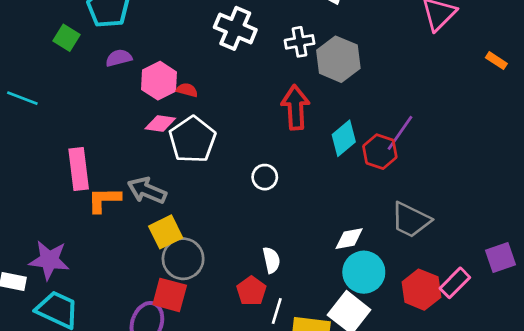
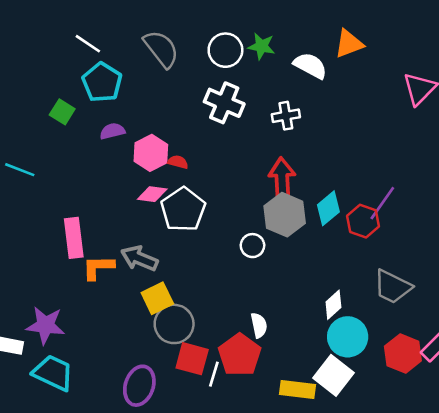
gray hexagon: (338, 59) -> (285, 215), moved
white diamond: (349, 239) -> (333, 305), turned -32
red pentagon: (251, 291) -> (240, 355), size x1.5
red square: (170, 295) -> (192, 359), moved
white line: (277, 311) -> (214, 374), moved

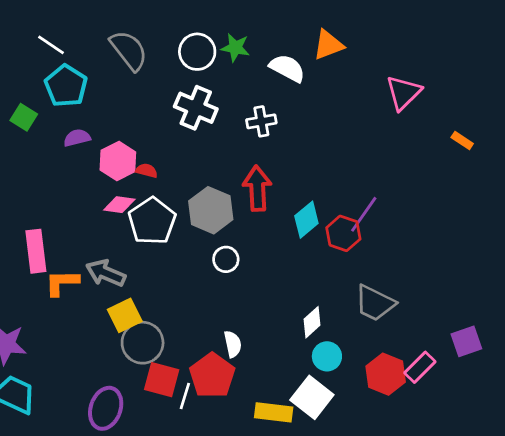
gray hexagon: (285, 215) -> (211, 210), moved
cyan circle: (348, 337) -> (327, 356), size x0.7

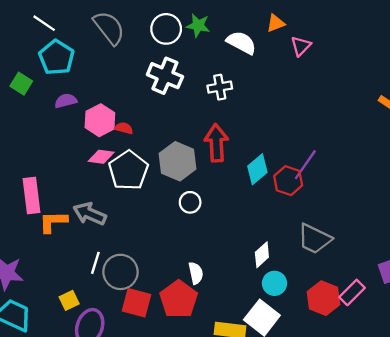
orange triangle: (328, 45) -> (276, 23), size x0.7
pink triangle: (403, 93) -> (301, 46), moved, size x0.7
yellow square: (125, 315) -> (69, 300), moved, size x0.7
white line: (185, 396) -> (95, 263), moved

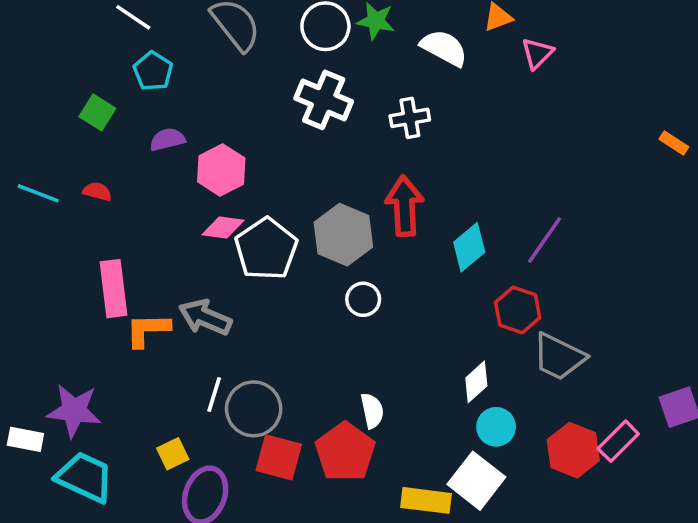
cyan pentagon: (57, 57) -> (153, 71), size x0.7
red semicircle: (124, 128) -> (97, 192), moved
red hexagon: (288, 181) -> (518, 310), moved

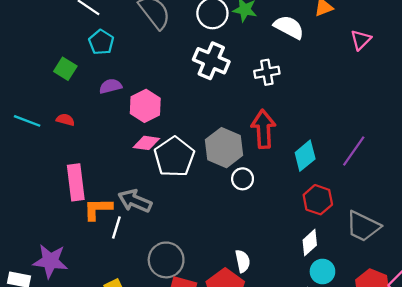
pink triangle: (537, 53) -> (361, 40), moved
white circle: (363, 299) -> (243, 179), moved
red hexagon: (518, 310) -> (318, 200), moved
white line: (214, 394) -> (116, 227), moved

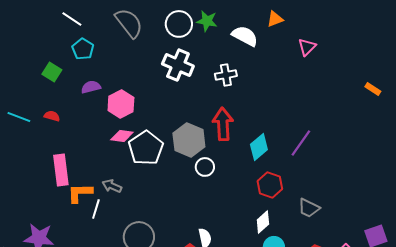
gray arrow: (135, 201) -> (112, 186), size x0.7
gray trapezoid: (363, 226) -> (309, 208), size x0.7

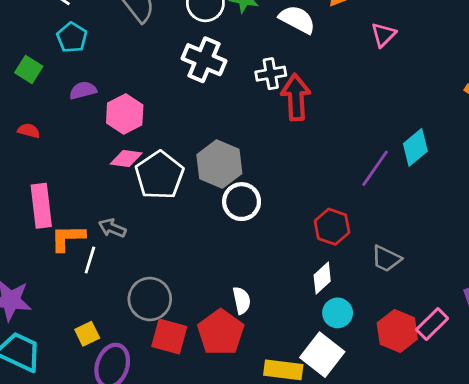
red arrow: (223, 124) -> (296, 97), moved
cyan diamond: (259, 147) -> (415, 147), moved
white circle: (205, 167) -> (242, 202), size x1.4

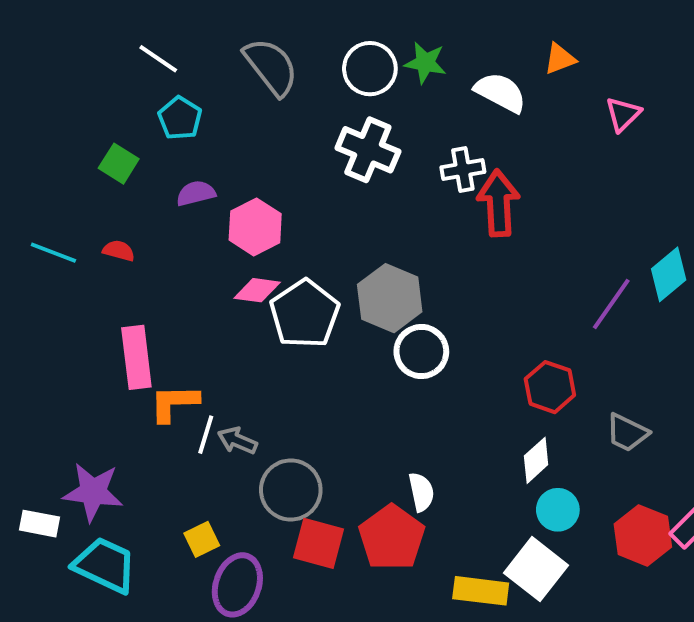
gray arrow: (112, 228) -> (237, 441), moved

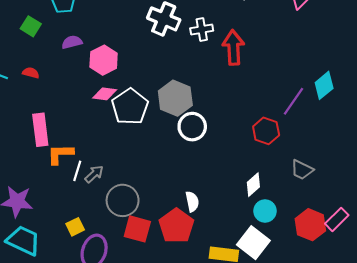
white cross: (463, 170) -> (202, 30), moved
red hexagon: (550, 387) -> (266, 131), moved
gray arrow: (237, 441) -> (94, 174), turned 114

